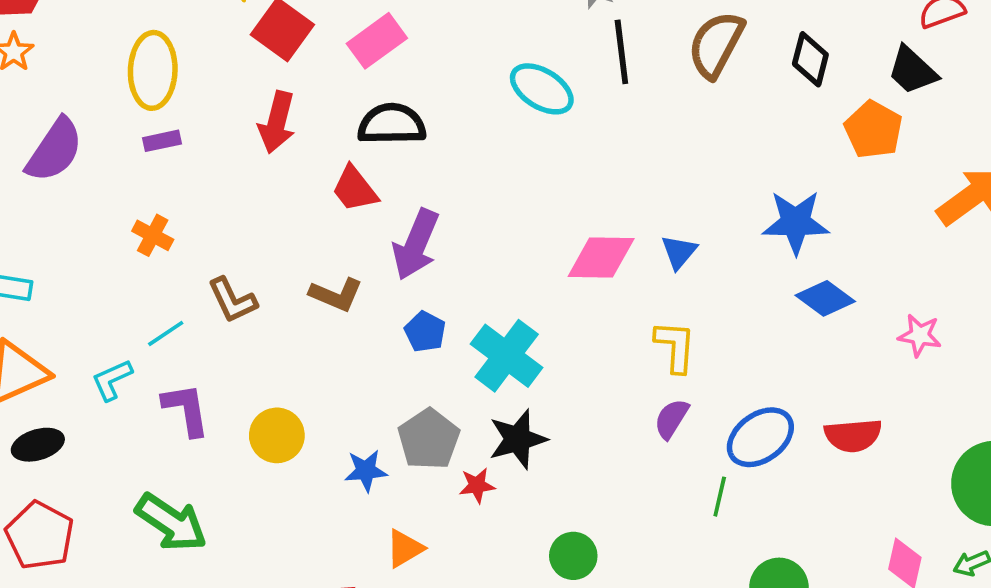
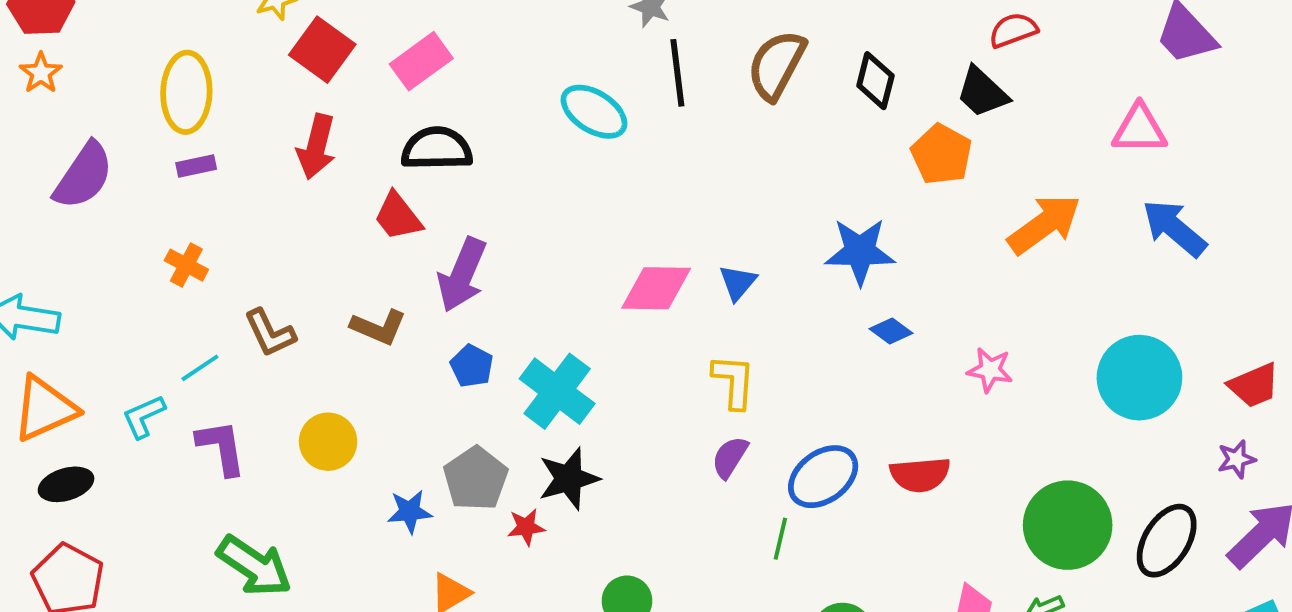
blue diamond: (825, 298) -> (891, 331), size x0.7
yellow circle: (277, 435) -> (328, 442), moved
green arrow: (171, 522) -> (254, 566), moved

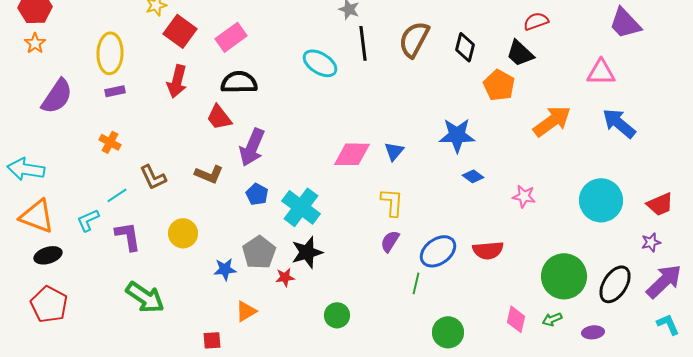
orange triangle: (45, 409) -> (37, 216), turned 45

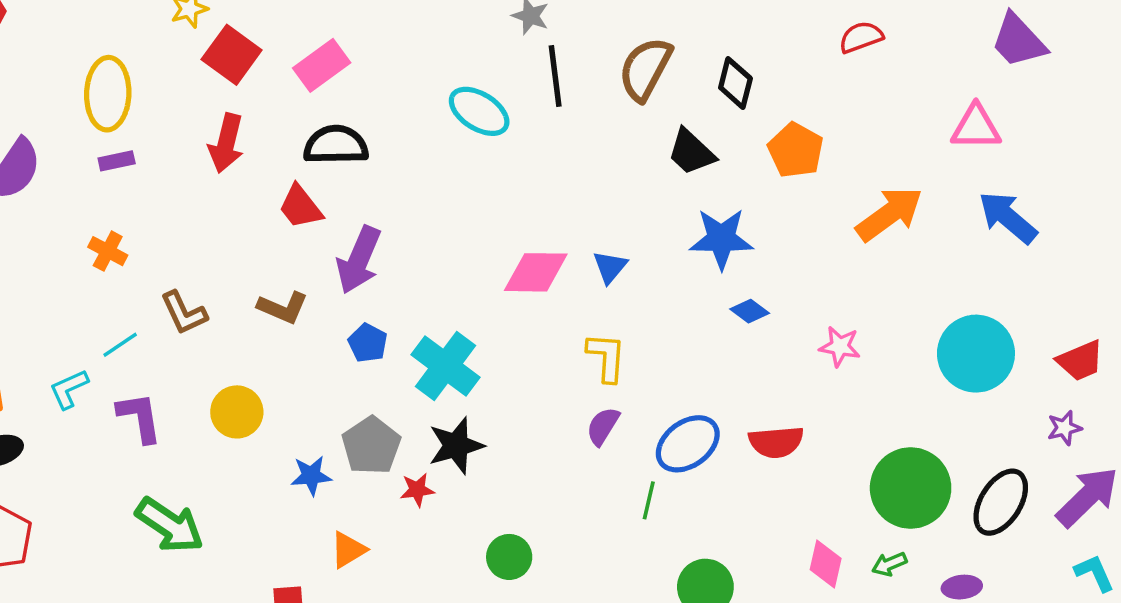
black trapezoid: (520, 53) -> (691, 152), moved

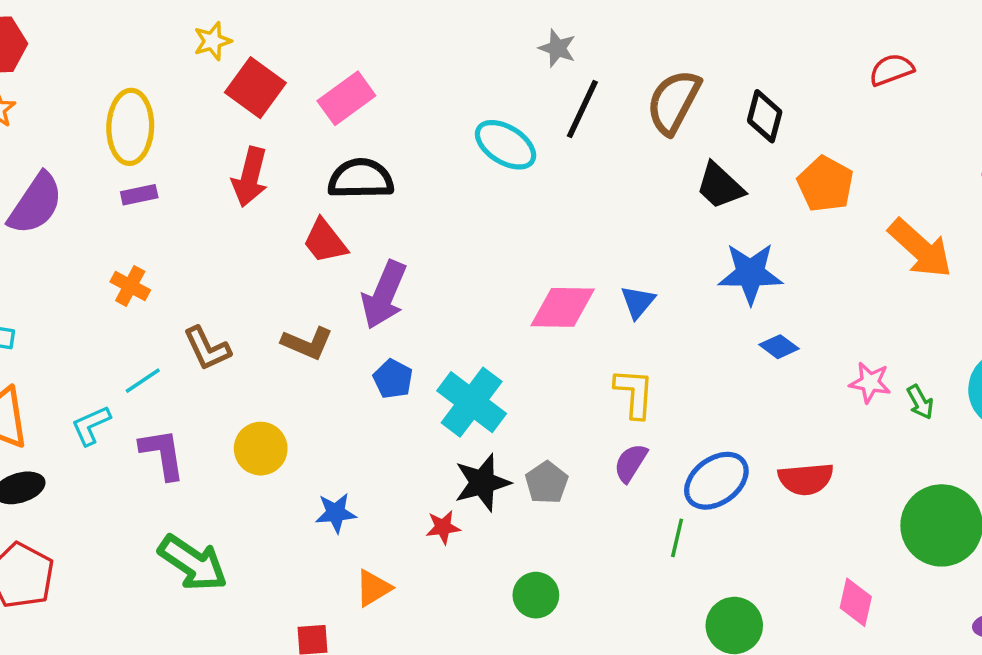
black line: (555, 76) -> (582, 109), turned 32
orange arrow: (889, 214) -> (920, 248), turned 78
gray pentagon: (371, 446) -> (547, 483), moved, size x0.7
green arrow: (889, 564) -> (920, 402), moved, turned -96

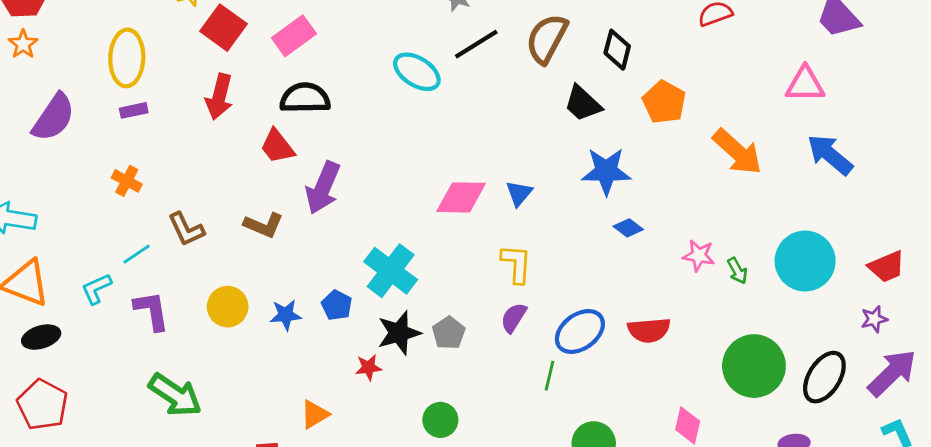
black line: (582, 109) -> (476, 44), turned 33
blue pentagon: (393, 379) -> (337, 305), moved
blue star: (336, 513) -> (286, 315), moved

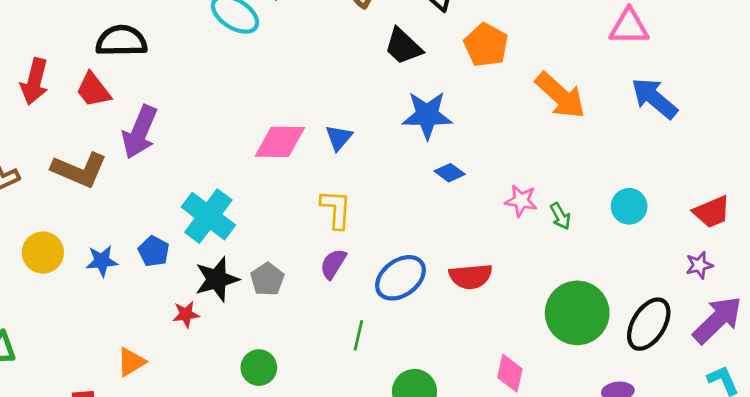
red arrow: (219, 97) -> (34, 81), moved
brown L-shape: (264, 225) -> (79, 170), size x1.4
cyan circle: (805, 261) -> (629, 206), size x0.6
green line: (550, 376) -> (358, 335), moved

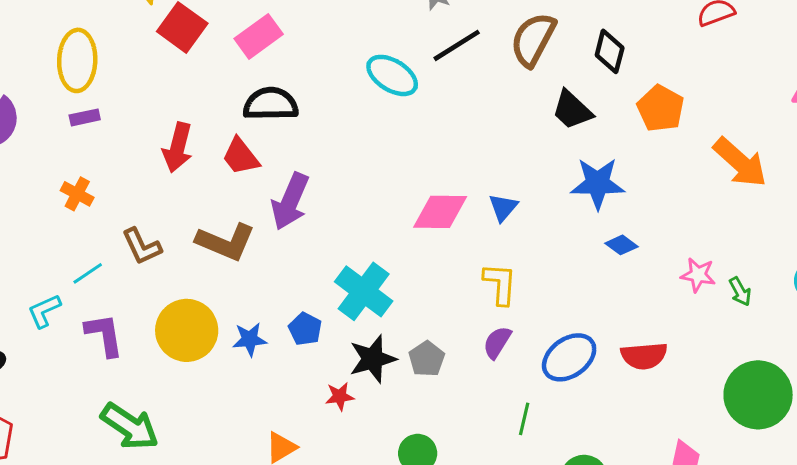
yellow circle: (43, 253) -> (187, 330), size x1.4

